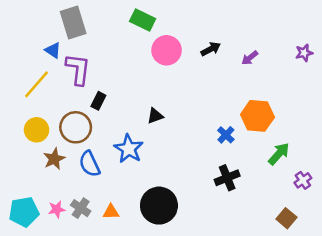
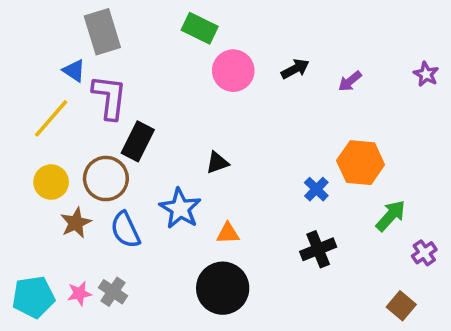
purple star: (304, 53) -> (426, 74), turned -30
black rectangle: (98, 101) -> (138, 141), size x1.5
orange triangle: (111, 212) -> (228, 233), moved

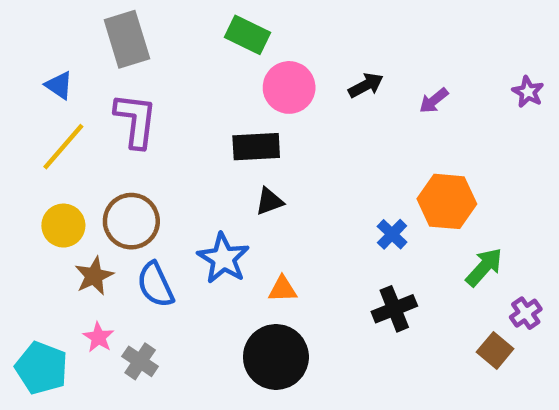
blue triangle: (74, 71) -> (59, 85), moved
black rectangle: (138, 141) -> (256, 147), moved, turned 60
pink star: (79, 293) -> (98, 337), moved, turned -30
cyan pentagon: (33, 297) -> (41, 368), turned 30
brown square: (401, 306) -> (495, 350), moved

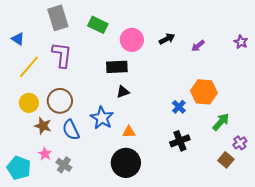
green rectangle: (247, 35) -> (98, 25), moved
blue triangle: (59, 85) -> (18, 39), moved
brown star: (94, 276) -> (43, 126), turned -30

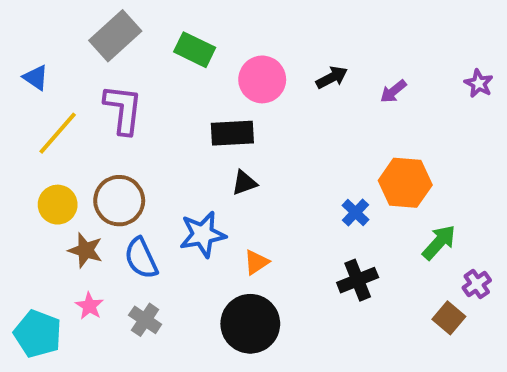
gray rectangle: (58, 18) -> (115, 36), turned 65
blue star: (102, 118) -> (203, 234), turned 30
orange triangle: (129, 132) -> (256, 262), turned -32
gray cross: (64, 165) -> (145, 320), moved

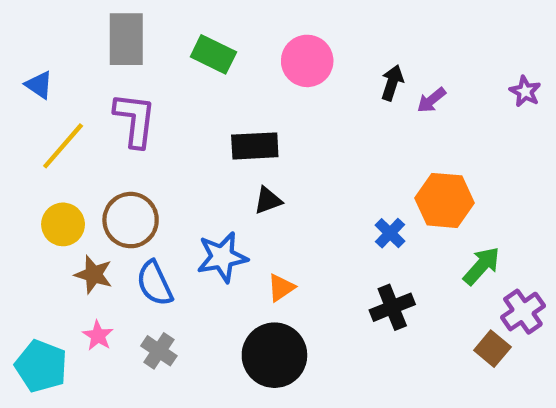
gray rectangle: (115, 36) -> (126, 39), turned -48
black arrow: (332, 77) -> (392, 83), moved, turned -44
pink circle: (262, 79) -> (307, 61), moved
purple cross: (477, 284) -> (523, 312), size x1.4

